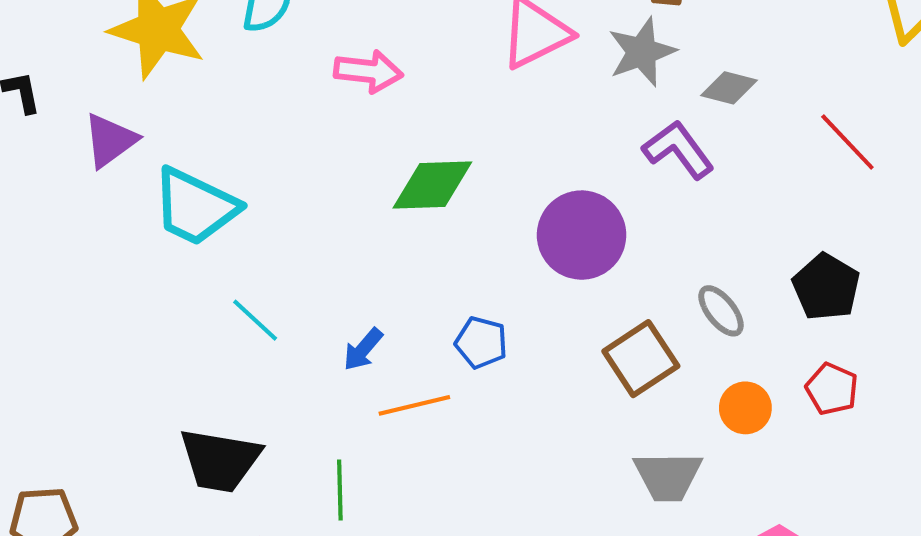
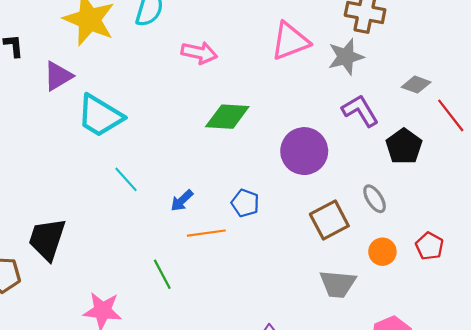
gray diamond: (729, 88) -> (416, 85), moved
black pentagon: (826, 287) -> (404, 146), moved
black trapezoid: (220, 460) -> (47, 239), moved, turned 93
green line: (340, 490) -> (162, 274), turned -32

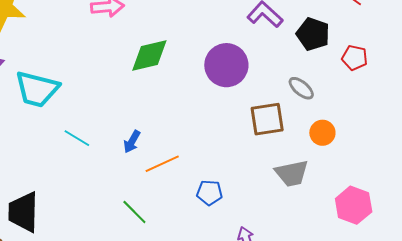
blue pentagon: (245, 203) -> (210, 193), moved
brown square: (329, 220) -> (267, 119), turned 36
red pentagon: (430, 246) -> (355, 58), moved

